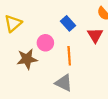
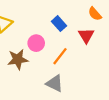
orange line: (69, 56) -> (60, 56), turned 42

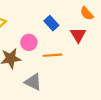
orange line: (60, 56) -> (52, 55), turned 48
gray triangle: (55, 83) -> (33, 82), moved

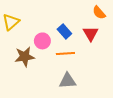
blue rectangle: (51, 23) -> (64, 31), moved
gray triangle: (33, 82) -> (68, 81), moved, turned -30

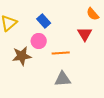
blue rectangle: (64, 31) -> (44, 21), moved

